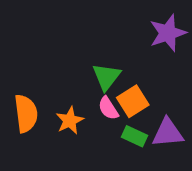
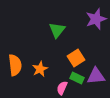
green triangle: (107, 77) -> (57, 30), moved
pink semicircle: (108, 108) -> (62, 88), moved, turned 56

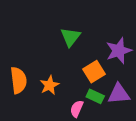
purple star: (96, 19) -> (119, 51), moved

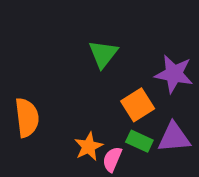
purple star: (119, 51) -> (174, 74), turned 30
orange star: (49, 85) -> (89, 147), moved

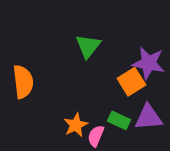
orange square: (138, 105) -> (131, 82), moved
orange semicircle: (27, 118) -> (23, 82), moved

